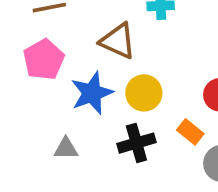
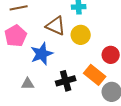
yellow circle: (144, 93) -> (81, 35), moved
orange rectangle: (190, 132) -> (95, 75), size x1.5

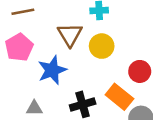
brown triangle: (56, 26) -> (70, 35), turned 35

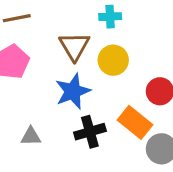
blue star: (52, 70) -> (73, 91), moved

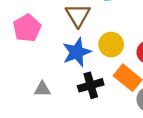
yellow circle: (113, 60) -> (111, 45), moved

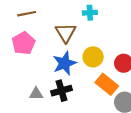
black cross: (91, 85) -> (61, 91), moved

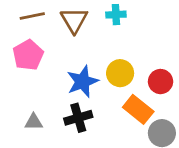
brown triangle: (66, 33) -> (74, 20), moved
gray triangle: (36, 94) -> (34, 122), moved

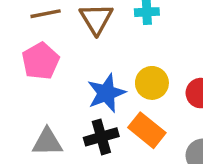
orange rectangle: (138, 109) -> (147, 130), moved
gray triangle: (34, 122) -> (47, 142), size x1.4

